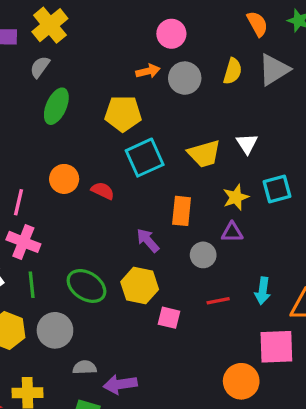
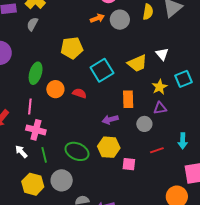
green ellipse: (56, 106) -> (36, 73), moved
yellow pentagon: (123, 114) -> (72, 48), moved
purple arrow: (148, 240) -> (110, 120), turned -56

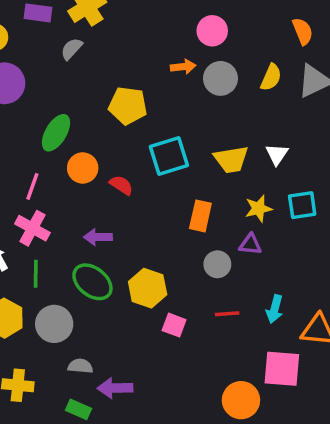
purple arrow: (110, 120) -> (98, 237), moved

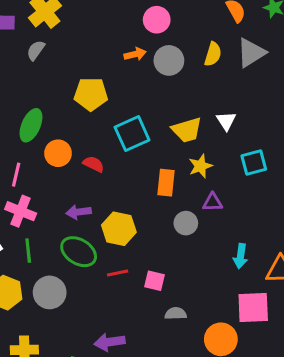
yellow star: (258, 209) -> (200, 166), moved
yellow hexagon: (148, 288) -> (119, 229), moved
red line: (227, 314) -> (118, 273), moved
gray semicircle: (80, 366) -> (176, 314), moved

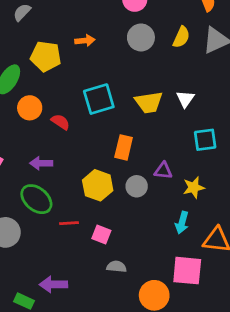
orange arrow: (135, 54) -> (85, 41), moved
yellow pentagon: (91, 94) -> (46, 56), moved
yellow star: (200, 166) -> (194, 187), moved
yellow hexagon: (119, 229) -> (98, 185), moved

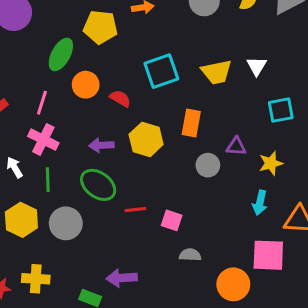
yellow hexagon: (98, 185) -> (146, 139), moved

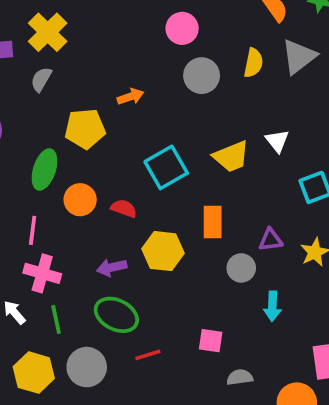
cyan arrow: (260, 203) -> (272, 306), moved
red line: (135, 210) -> (148, 355), moved

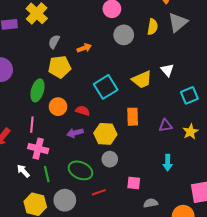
gray semicircle: (41, 79) -> (54, 42), moved
purple arrow: (112, 267) -> (75, 133), moved
gray circle: (241, 268) -> (110, 159), moved

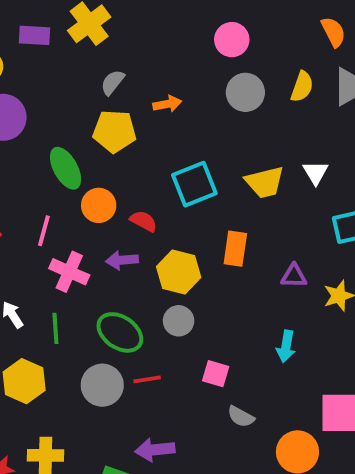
green ellipse: (37, 90) -> (66, 168), turned -55
pink cross: (38, 149) -> (69, 272), moved
gray circle: (65, 200) -> (102, 385), moved
gray semicircle: (151, 203) -> (241, 417), turned -152

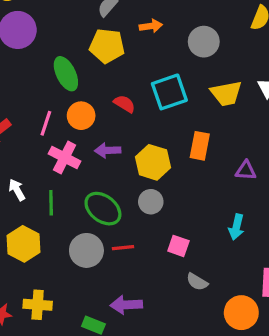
gray circle: (245, 92) -> (204, 42), moved
orange circle: (99, 205) -> (81, 116), moved
red semicircle: (144, 221) -> (124, 104), moved

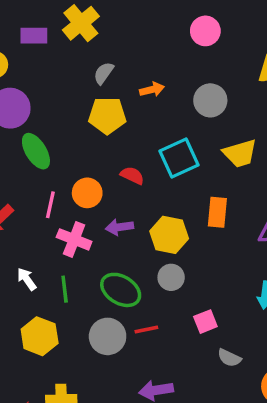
green ellipse: (66, 74) -> (36, 151), moved
pink square: (178, 246) -> (205, 322), turned -35

